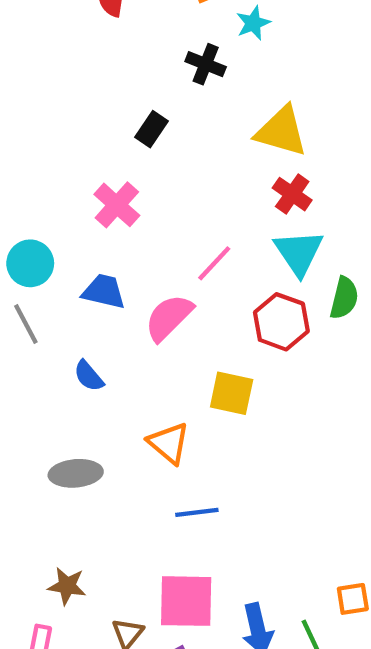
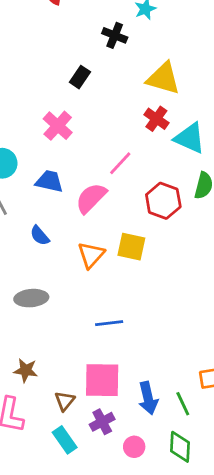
red cross: (292, 194) -> (156, 119), moved
cyan triangle: (299, 253) -> (190, 138), moved, turned -32
orange triangle: (169, 443) -> (91, 255), moved, turned 32

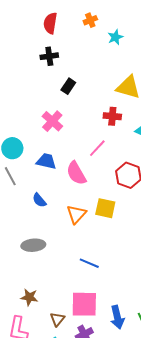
black cross: (115, 35) -> (49, 56), moved, turned -30
red cross: (156, 119) -> (112, 116), moved, turned -30
pink semicircle: (91, 198) -> (76, 173), turned -75
blue line: (109, 323) -> (89, 263), turned 30

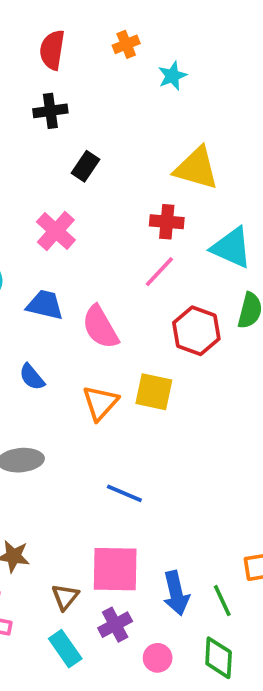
pink line: (97, 148) -> (159, 272), moved

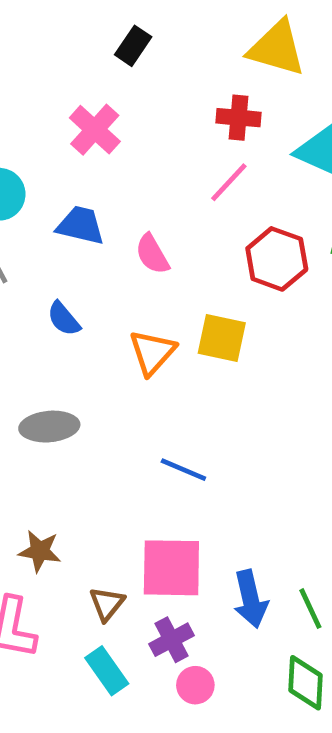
pink semicircle: (100, 327) -> (152, 254), size x0.7
pink circle: (158, 658) -> (195, 685), moved

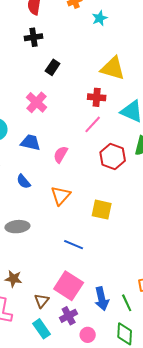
pink semicircle: (152, 254) -> (61, 154), turned 60
yellow square: (222, 338) -> (102, 210), moved
pink square: (171, 568) -> (69, 286), turned 32
pink circle: (195, 685) -> (88, 335), moved

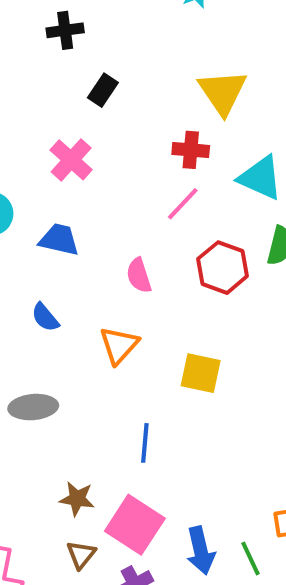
yellow triangle: (113, 68) -> (223, 92), turned 40
pink semicircle: (61, 154) -> (139, 275), moved, turned -48
blue line: (74, 245) -> (145, 443), turned 72
brown star: (13, 279) -> (77, 499), moved

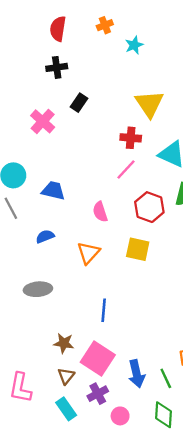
pink cross: (71, 160) -> (43, 121), moved
blue semicircle: (45, 317) -> (45, 236), turned 108
yellow square: (201, 373) -> (138, 249), moved

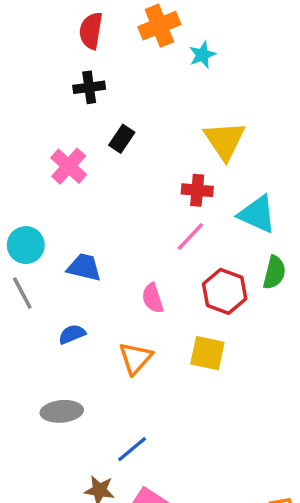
orange cross: (105, 25) -> (159, 26), size x1.6
blue line: (104, 310) -> (132, 449), moved, turned 45

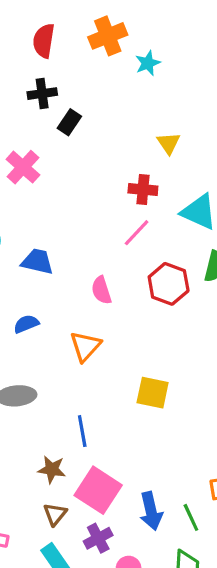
black rectangle: (122, 139) -> (69, 122), moved
yellow triangle: (225, 140) -> (169, 143), size x0.6
yellow square: (207, 353) -> (153, 393), moved
blue line: (132, 449) -> (82, 431), turned -60

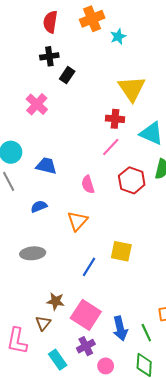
yellow triangle: (169, 143) -> (132, 89), size x1.8
blue line: (82, 431) -> (89, 267), moved, turned 42
brown triangle: (55, 514) -> (43, 323), moved

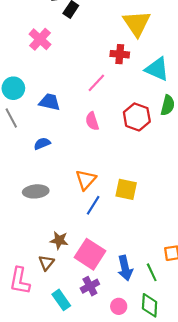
pink line: (111, 147) -> (96, 83), moved
orange triangle: (77, 221) -> (86, 180), moved
pink circle: (106, 366) -> (119, 306), moved

